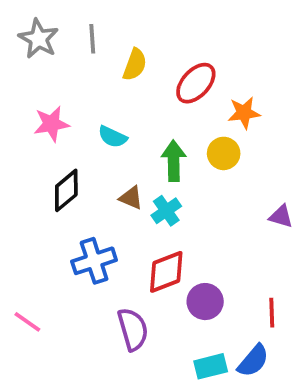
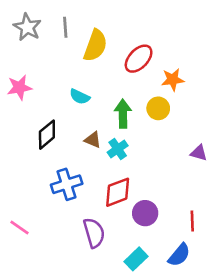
yellow semicircle: (135, 65) -> (95, 46), size x1.4
pink star: (51, 124) -> (19, 87), moved
cyan rectangle: (211, 366) -> (136, 259), moved, turned -30

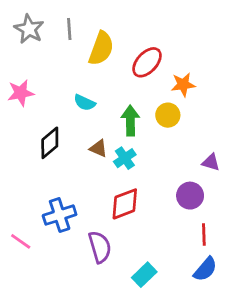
blue cross: (67, 184) -> (60, 215), moved
purple circle: (145, 213) -> (190, 196), moved
blue semicircle: (179, 255) -> (205, 269), moved

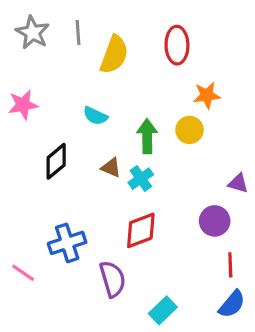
red ellipse: (147, 62) -> (177, 45), moved, turned -44

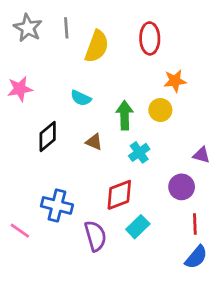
cyan cross: (141, 179) -> (139, 152), moved
blue cross: (67, 243) -> (57, 205), turned 32
cyan rectangle: (163, 310) -> (138, 227), moved

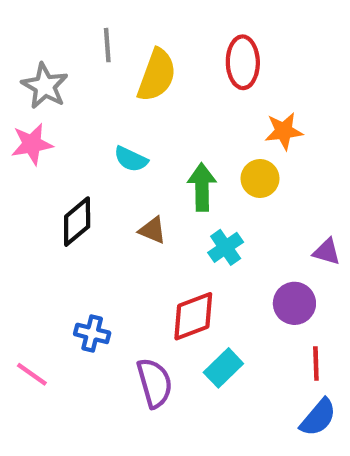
gray star: (28, 28) -> (45, 86), moved
blue cross: (57, 205) -> (92, 333), size x0.7

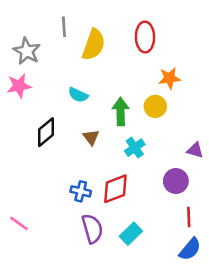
brown triangle: (152, 230) -> (91, 137), turned 30
blue cross: (92, 333) -> (81, 191), moved
cyan rectangle: (223, 368) -> (131, 234), moved

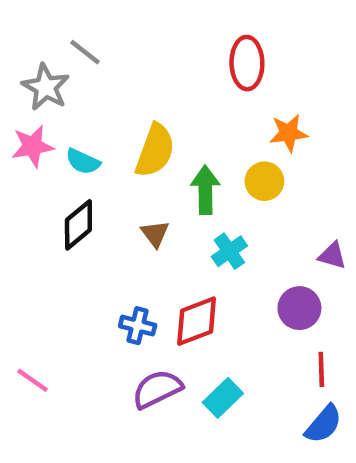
gray line: (64, 27) -> (85, 52), moved, turned -48
yellow semicircle: (94, 45) -> (155, 151), moved
cyan semicircle: (78, 95) -> (83, 161), moved
purple semicircle: (92, 229) -> (157, 389), turned -100

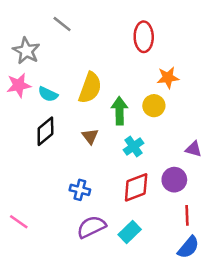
gray line: (85, 52) -> (62, 24), moved
red diamond: (197, 321) -> (136, 187), moved

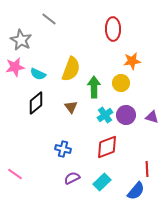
purple circle: (174, 180) -> (126, 115), moved
purple semicircle: (91, 227) -> (72, 178), size x0.7
blue semicircle: (188, 247) -> (136, 191), moved

